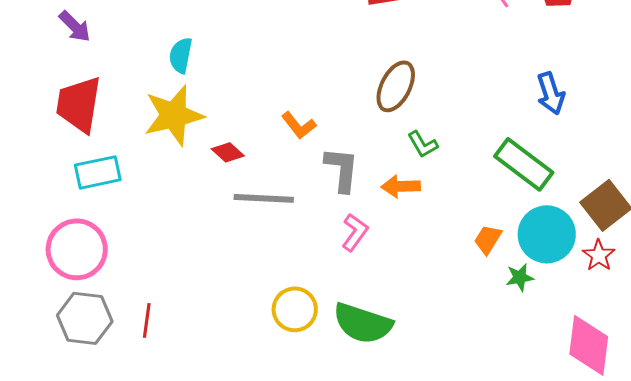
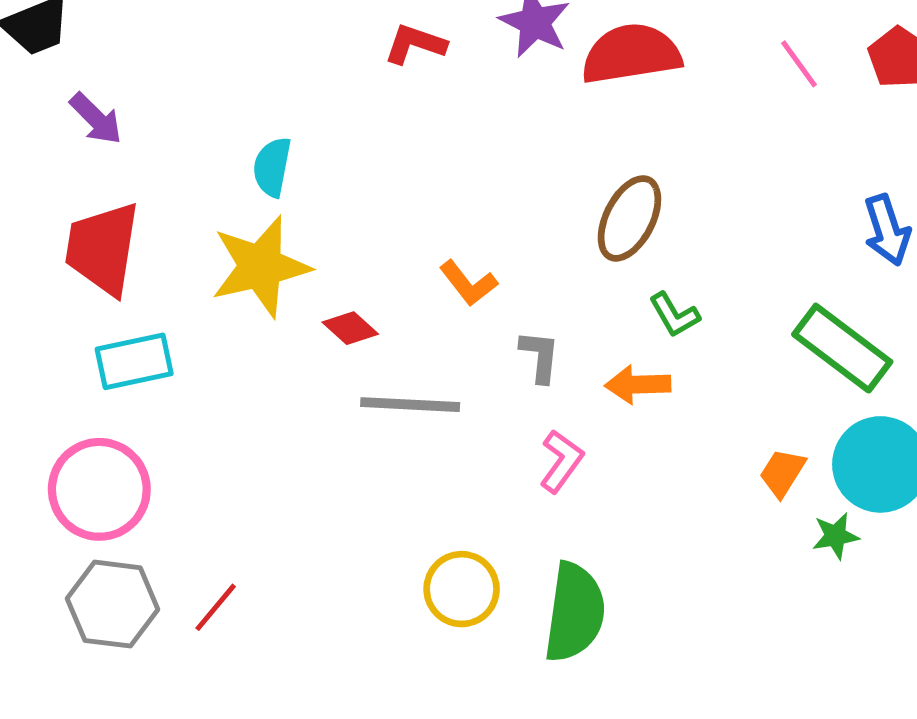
gray L-shape: (342, 169) -> (540, 356), size x0.7
red line: (147, 320) -> (216, 607), turned 32
green semicircle: (363, 323) -> (575, 612), turned -100

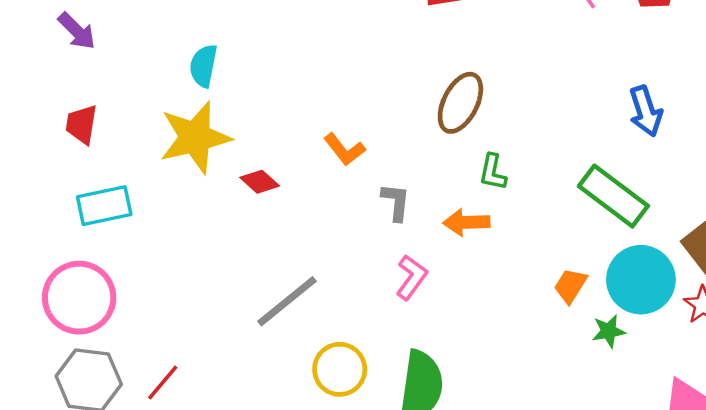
red trapezoid: (103, 248) -> (81, 124), size x0.6
green L-shape: (674, 315) -> (493, 172), turned 42
gray line: (410, 405) -> (287, 301), moved, turned -42

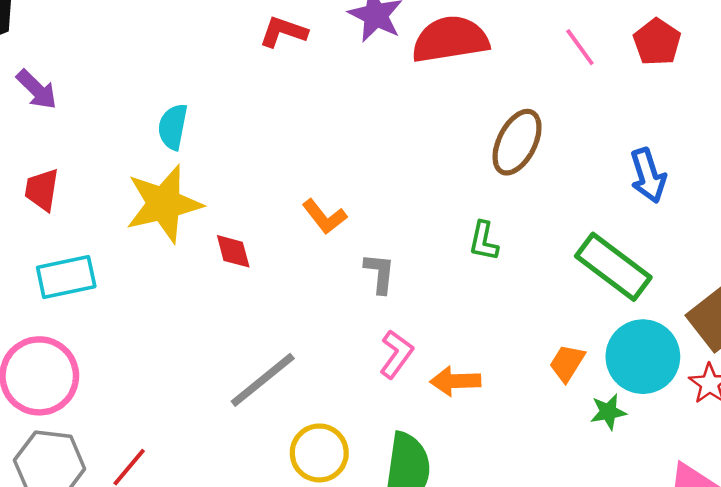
brown ellipse: (460, 103) -> (517, 142), moved
red diamond: (260, 182) -> (233, 251), turned 33
orange arrow: (466, 222) -> (455, 381), moved

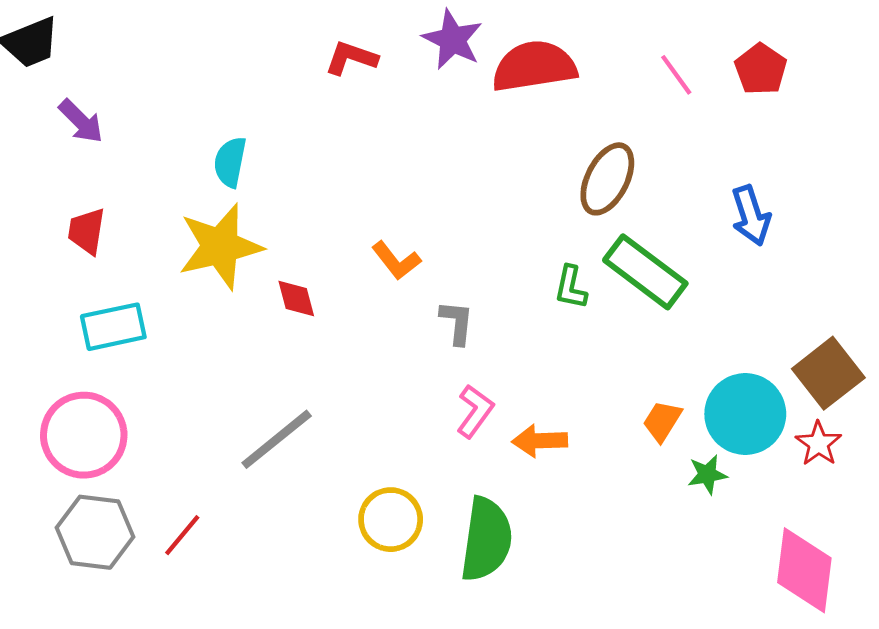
green rectangle: (613, 267) -> (645, 272), moved
gray line: (263, 380) -> (277, 439), moved

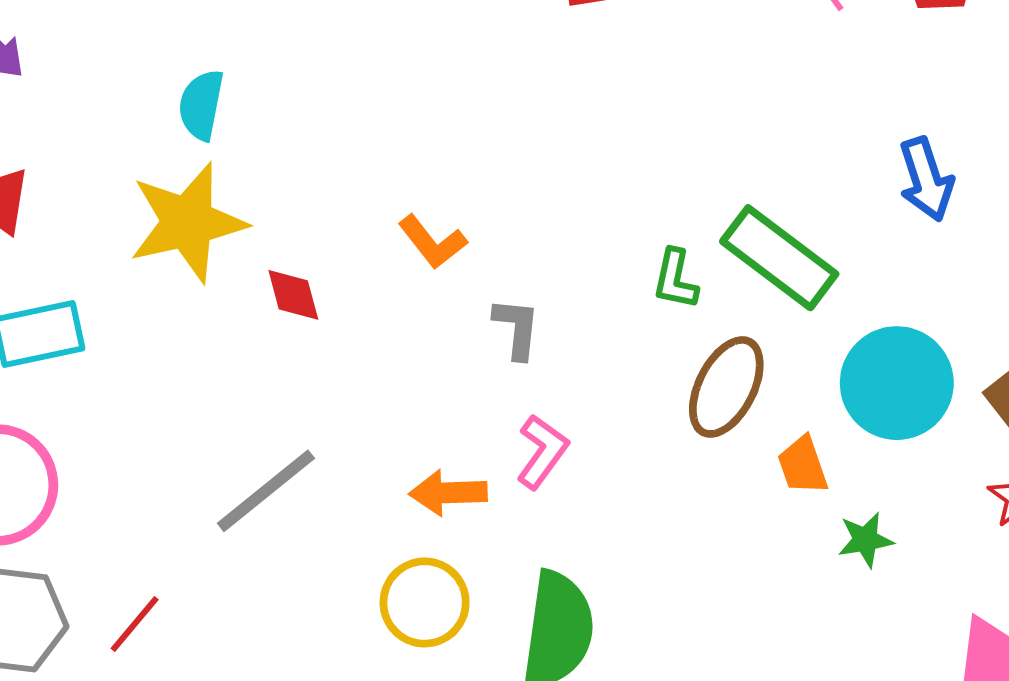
brown ellipse: (607, 179) -> (726, 387), moved
cyan circle: (745, 414) -> (897, 383), moved
orange trapezoid: (662, 421) -> (803, 465), turned -51
orange arrow: (540, 441) -> (448, 493), moved

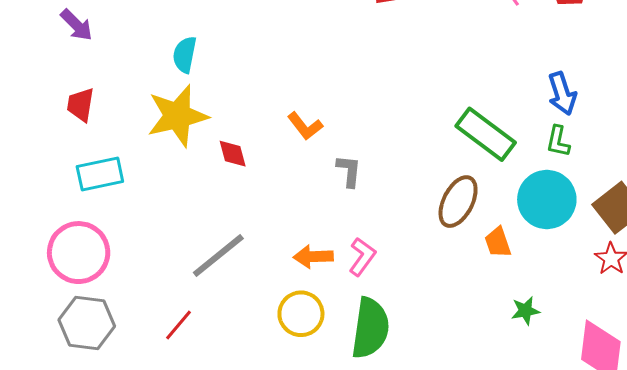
green L-shape: (675, 279) -> (558, 141), moved
pink L-shape: (542, 452) -> (362, 257), moved
green star: (865, 540) -> (525, 311), moved
red line: (135, 624) -> (179, 325), moved

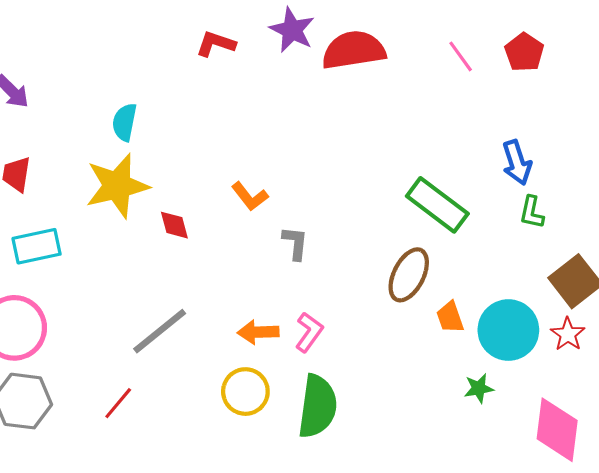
green L-shape: (558, 141) -> (532, 212), moved
cyan circle: (547, 199) -> (508, 330), moved

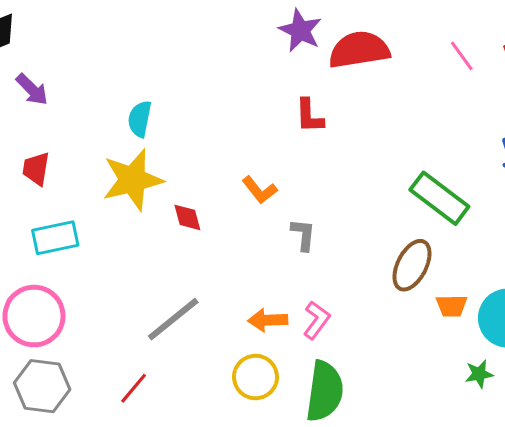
red L-shape: (216, 44) -> (309, 116), moved, turned -111
orange trapezoid: (450, 317) -> (452, 306), turned -72

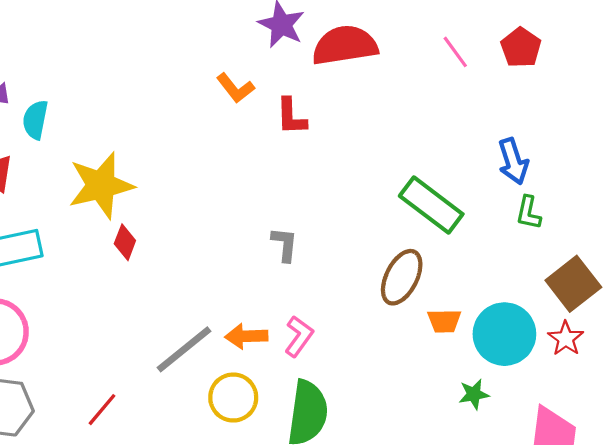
cyan semicircle: (140, 119) -> (35, 120), moved
orange L-shape: (260, 190) -> (235, 88), moved
red diamond: (187, 217) -> (125, 242), moved, turned 36
gray line: (173, 319) -> (184, 349), moved

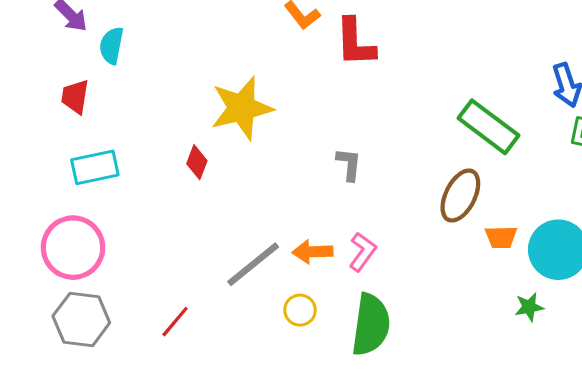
red L-shape: (291, 116) -> (355, 42), size x1.4
yellow star: (101, 185) -> (242, 108), moved
yellow circle: (233, 398) -> (300, 310), size x0.7

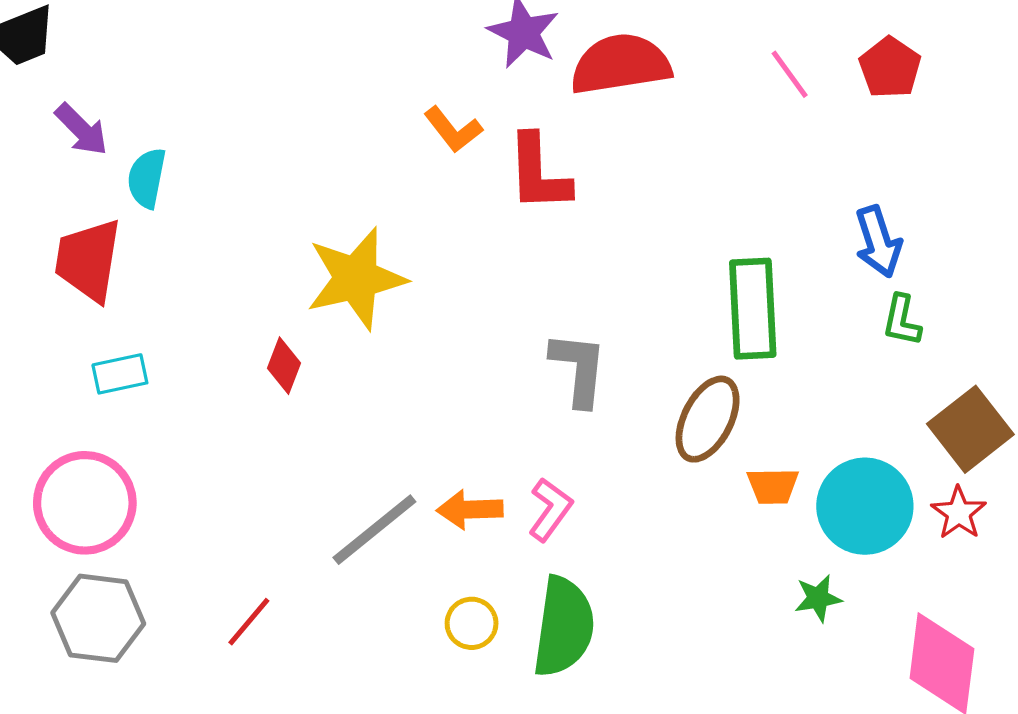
red trapezoid: (75, 97) -> (88, 260), size x1.5
green rectangle: (489, 127) -> (753, 309), turned 50
gray L-shape: (349, 164) -> (579, 369), moved, size x1.4
cyan rectangle: (95, 167) -> (120, 374), size x0.7
yellow circle: (300, 310) -> (472, 623), moved

